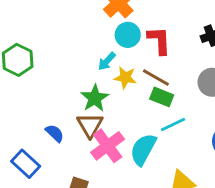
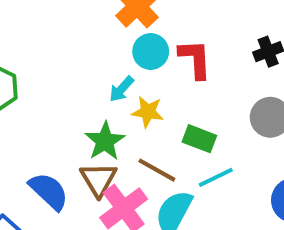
brown line: (156, 77) -> (157, 170), moved
blue semicircle: (55, 133) -> (49, 191), size x1.5

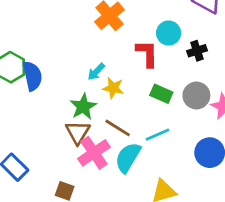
cyan circle: (151, 52) -> (169, 33), moved
green rectangle: (199, 139) -> (161, 94), moved
blue semicircle: (49, 191) -> (32, 76), moved, turned 32

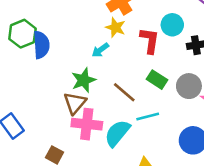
yellow star: (113, 88) -> (115, 27), moved
brown line: (118, 128) -> (124, 92), moved
pink cross: (94, 153) -> (87, 124), turned 32

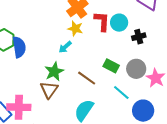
red L-shape: (150, 41) -> (102, 21), moved
cyan line: (148, 116) -> (121, 93), moved, turned 60
pink cross: (87, 124) -> (19, 107), moved

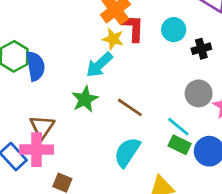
red L-shape: (102, 21) -> (133, 28), moved
cyan arrow: (65, 47) -> (99, 65), size x1.5
green rectangle: (111, 66) -> (180, 145), moved
brown triangle: (49, 90) -> (42, 127), moved

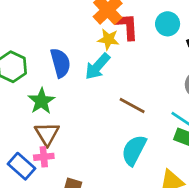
blue semicircle: (35, 66) -> (60, 63), moved
green star: (85, 99) -> (41, 101), moved
pink cross: (37, 150) -> (44, 157), size x0.6

